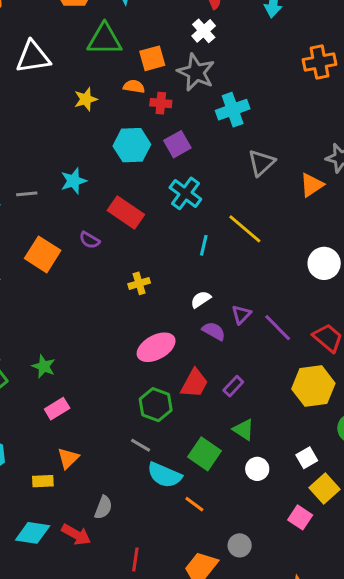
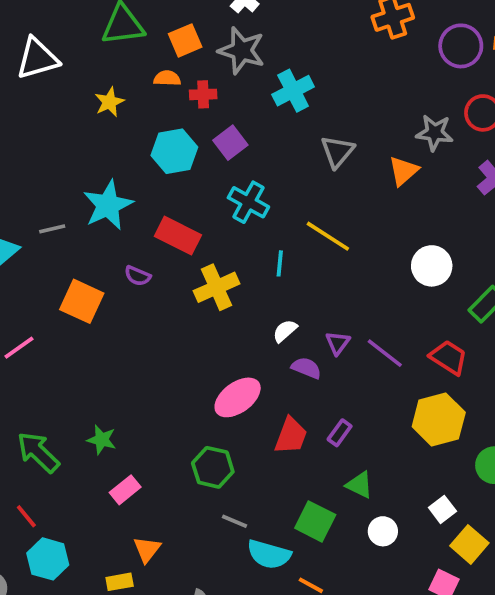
cyan star: (74, 181) -> (108, 205), size x1.5
yellow cross: (139, 283) -> (217, 287), moved, size x1.6
green hexagon: (156, 405) -> (213, 467), moved

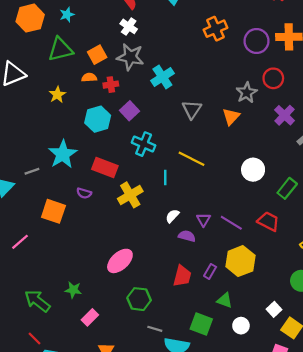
gray star: (435, 133) -> (247, 93), turned -30
pink ellipse: (238, 397) -> (120, 261), moved
yellow hexagon: (439, 419) -> (240, 261), moved

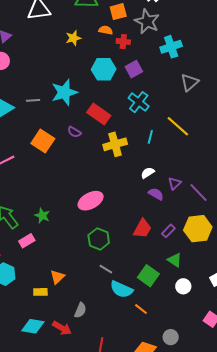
pink rectangle: (90, 317) -> (27, 241), moved

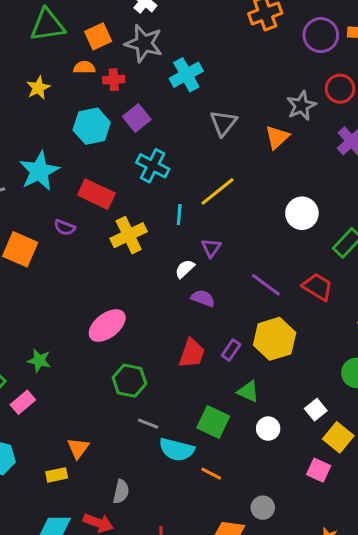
yellow line: (178, 126) -> (218, 191), turned -70
purple triangle: (174, 183) -> (211, 248), moved

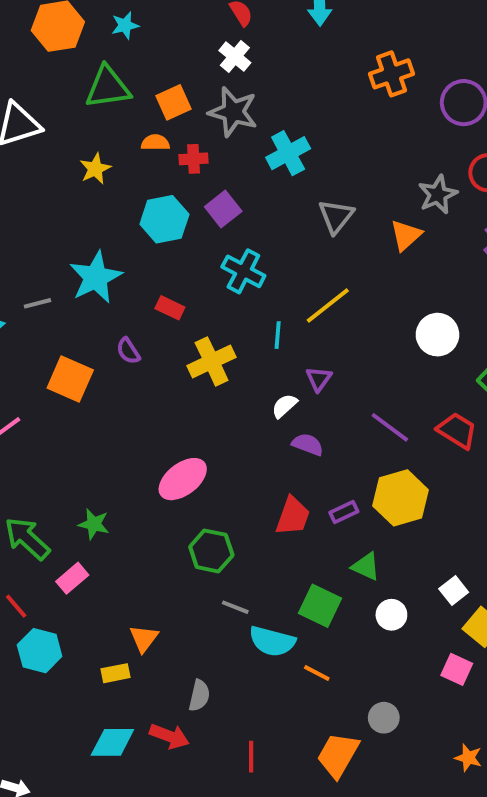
red rectangle: (96, 194) -> (170, 308), size x0.6
purple semicircle: (65, 227) -> (128, 351), turned 35
purple rectangle: (231, 350) -> (344, 512), turned 30

